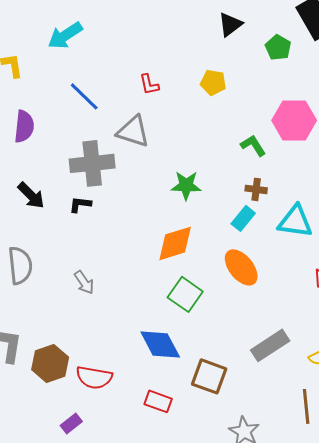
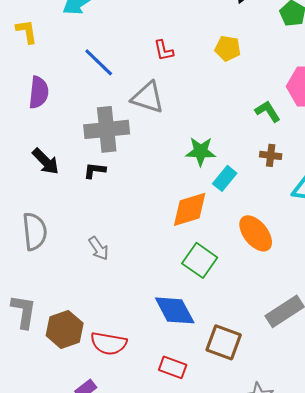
cyan rectangle: (243, 218) -> (225, 178), moved

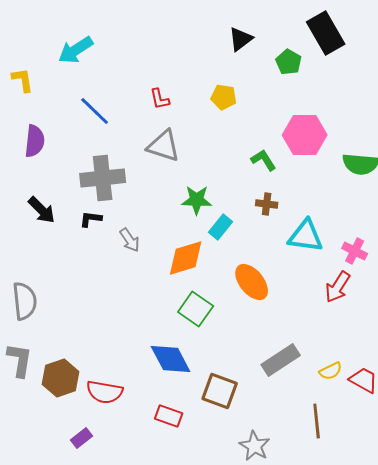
gray triangle: (148, 97) -> (164, 146), moved
gray semicircle: (35, 231) -> (25, 301), moved
gray arrow: (99, 248) -> (130, 240), moved

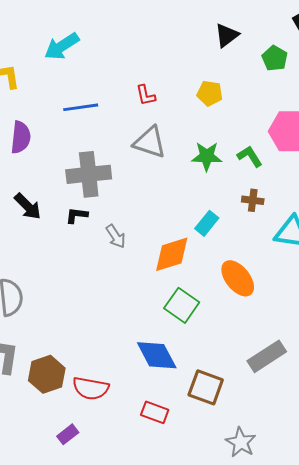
blue line: (95, 111) -> (81, 107), turned -52
green star: (197, 200) -> (207, 156), moved

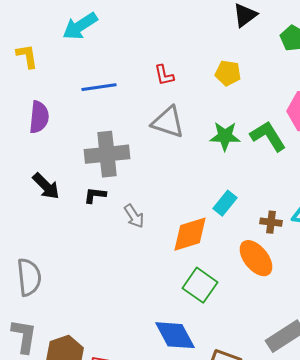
green L-shape: (250, 156) -> (268, 136), size x1.4
brown cross: (253, 200) -> (271, 222), moved

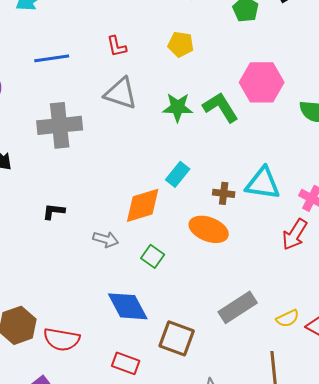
black L-shape: (95, 195) -> (54, 211), moved
gray arrow: (134, 216) -> (106, 239), moved, turned -40
orange ellipse: (256, 258) -> (209, 229), turned -30
green square: (200, 285) -> (153, 256), size x0.7

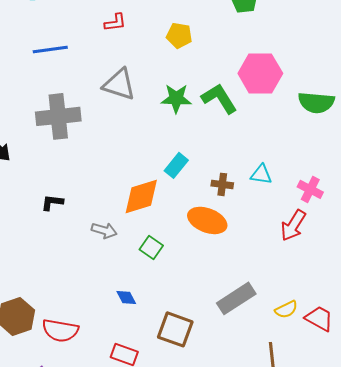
red L-shape: (117, 46) -> (115, 22), moved, turned -85
cyan triangle: (263, 183) -> (261, 174), size x0.6
blue diamond: (128, 306) -> (126, 297), size x0.5

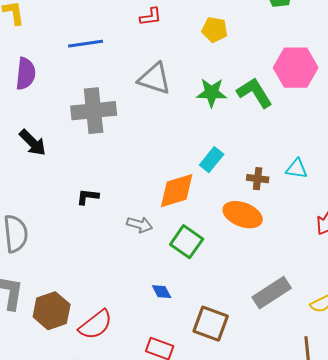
green square: (151, 247) -> (187, 242), size x1.4
red semicircle: (60, 330) -> (96, 325), turned -48

